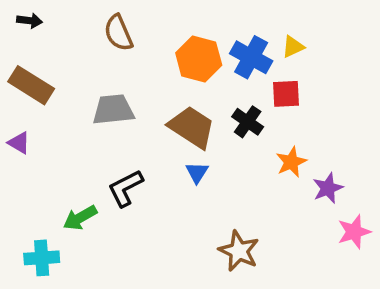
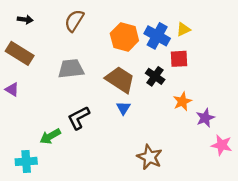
black arrow: (29, 21) -> (25, 20), moved
brown semicircle: (118, 33) -> (74, 21), turned 55
pink star: (354, 232) -> (222, 145), turned 30

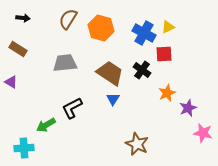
orange hexagon: (124, 37) -> (101, 28), moved
brown rectangle: (20, 53) -> (18, 49), size x0.7

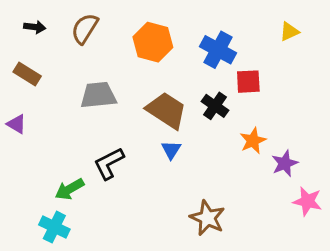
brown semicircle: (68, 19) -> (85, 29), moved
yellow triangle: (168, 27) -> (289, 32), moved
cyan cross: (24, 148) -> (54, 227), moved, turned 30

